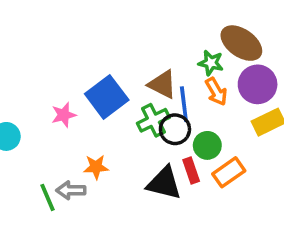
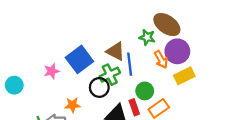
orange arrow: (216, 92) -> (161, 59), moved
black circle: (175, 129) -> (99, 87), moved

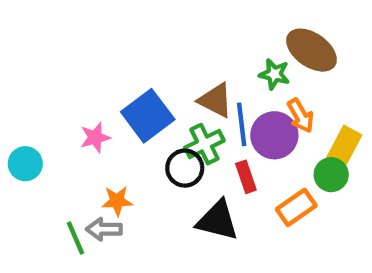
purple circle: (177, 51) -> (274, 135), moved
yellow rectangle: (184, 76) -> (344, 146), turned -36
green circle: (145, 91) -> (331, 175), moved
orange star: (72, 105) -> (117, 201), moved
red rectangle: (134, 107) -> (246, 177), moved

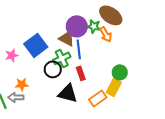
orange arrow: (301, 116) -> (106, 34), moved
purple circle: (274, 135) -> (77, 26), moved
yellow rectangle: (344, 146) -> (114, 87), moved
orange rectangle: (296, 207) -> (98, 98), moved

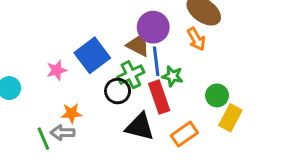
green star: (94, 26) -> (172, 76), moved
red rectangle: (81, 73) -> (159, 97), size x1.5
yellow rectangle: (114, 87) -> (230, 118), moved

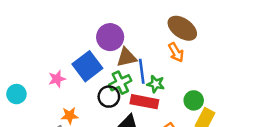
purple circle: (153, 27) -> (110, 37), moved
brown triangle: (138, 45) -> (127, 57), turned -40
red rectangle: (159, 97) -> (144, 102), turned -60

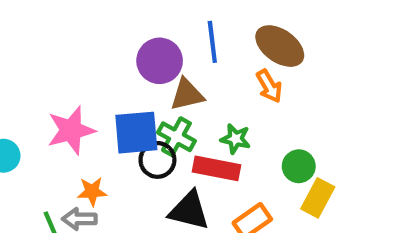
blue square: (87, 66) -> (136, 133), moved, turned 32
blue line: (142, 71) -> (212, 42), moved
pink star: (57, 79) -> (71, 130), size x1.6
green cross: (120, 83) -> (176, 137), turned -35

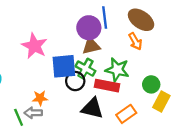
purple circle: (160, 61) -> (89, 28), moved
pink star: (71, 130) -> (34, 46), moved, turned -30
green star: (235, 139) -> (117, 70), size x1.5

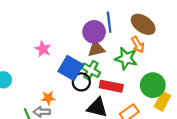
pink star: (34, 46) -> (43, 49), size x0.7
blue square: (64, 66) -> (71, 68), turned 35
green star: (117, 70) -> (126, 58), moved
green circle: (151, 84) -> (153, 85), size x1.5

